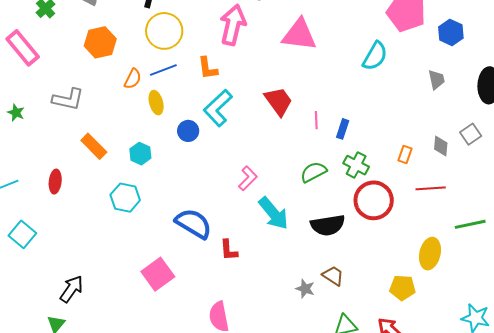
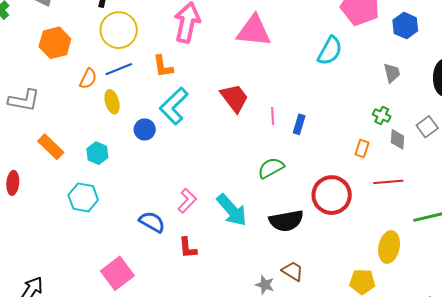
green cross: (356, 165) -> (382, 115), moved, size x0.7
pink L-shape: (248, 178) -> (187, 201), moved
blue semicircle: (194, 224) -> (152, 222), size x0.7

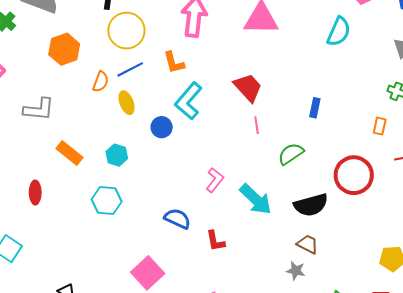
pink line: (273, 116) -> (257, 125), moved
pink L-shape: (187, 201) -> (215, 180), moved
brown trapezoid: (293, 271) -> (308, 244), moved

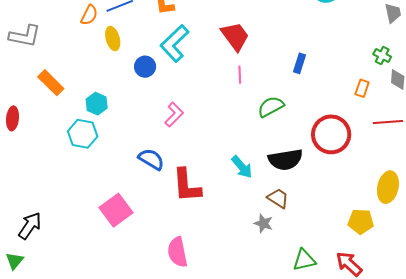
cyan hexagon: (117, 155) -> (97, 104), moved
pink L-shape: (215, 180) -> (174, 115), moved
cyan arrow: (256, 199) -> (242, 167), moved, size x0.7
red L-shape: (215, 241) -> (187, 185), size x1.6

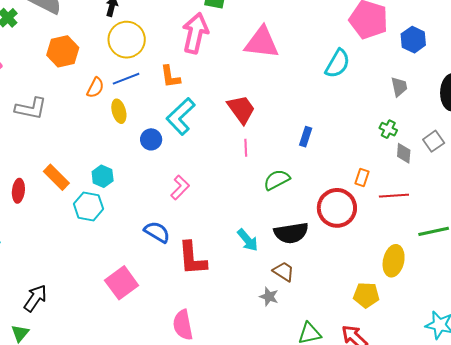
orange rectangle: (51, 83) -> (56, 177), moved
orange rectangle: (362, 88) -> (362, 177), moved

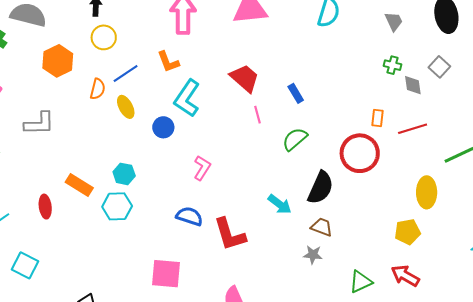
yellow circle: (127, 40) -> (104, 37), moved, size x0.7
blue rectangle: (306, 137) -> (296, 93), moved, turned -36
black semicircle: (291, 233) -> (321, 188), turned -44
pink square: (122, 283) -> (166, 274), turned -36

